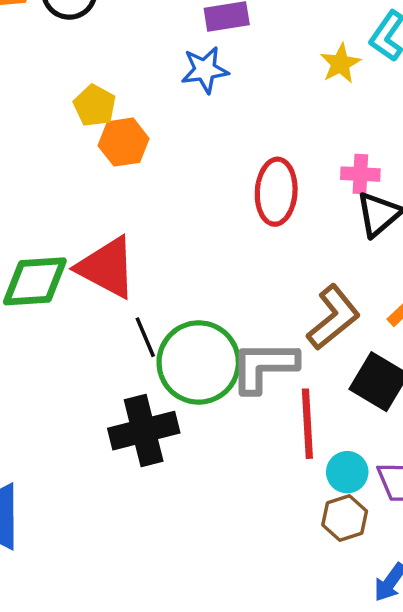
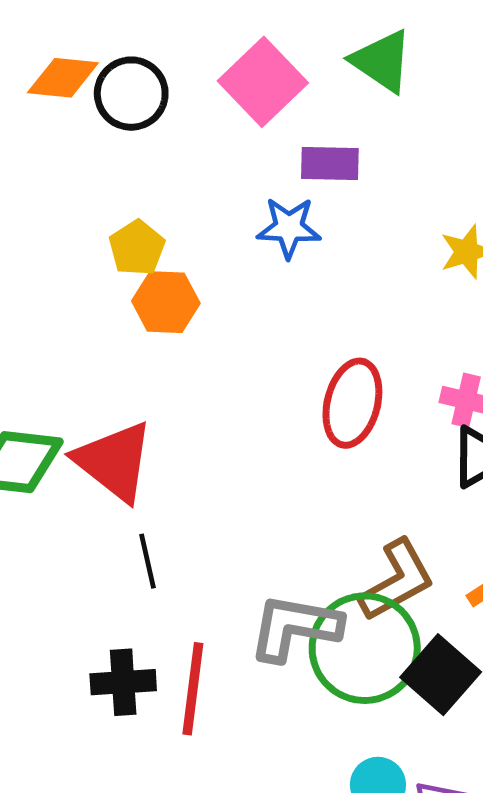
green circle: (199, 362) -> (365, 648), moved
red line: (307, 424) -> (193, 689), moved
black cross: (144, 431) -> (123, 682), size x0.7

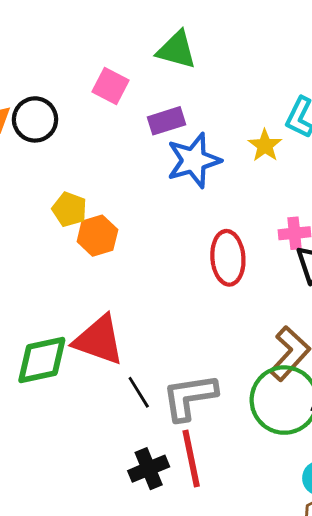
pink square: (263, 82) -> (110, 86), size x0.7
blue star: (289, 228) -> (194, 160), moved, size x1.4
gray L-shape: (295, 627) -> (190, 397), moved

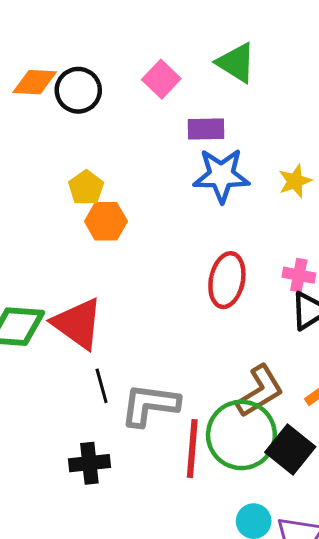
red line: (191, 459) -> (192, 448), moved

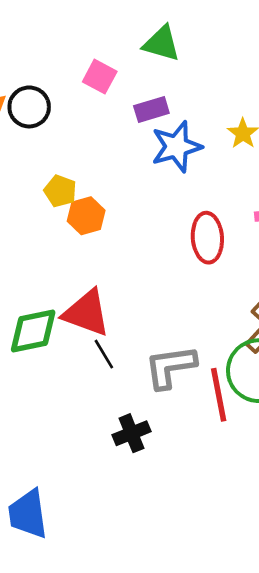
black line: (102, 386) -> (104, 354), moved

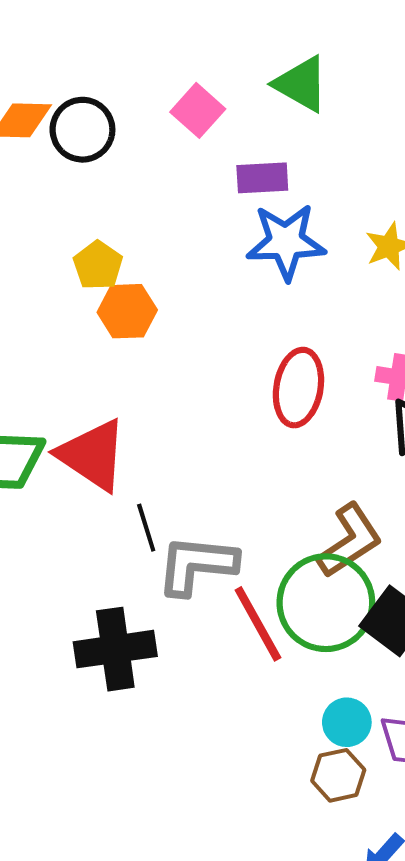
black line: (104, 354) -> (146, 528), moved
red line: (219, 395) -> (258, 624), turned -32
black cross: (132, 433) -> (115, 649), size x1.4

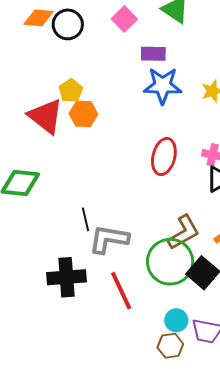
red triangle: (92, 455) -> (46, 116), moved
red line: (258, 624) -> (121, 291), moved

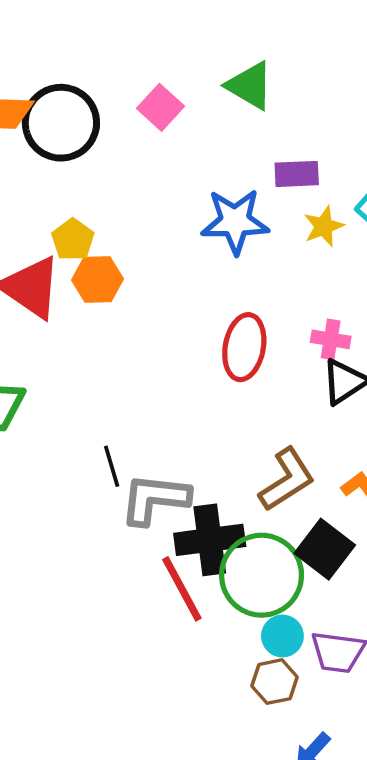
black circle: (68, 24) -> (61, 123), size x1.4
purple rectangle: (153, 54) -> (297, 174), moved
green circle: (170, 262) -> (262, 575), moved
black cross: (67, 277) -> (210, 540), moved

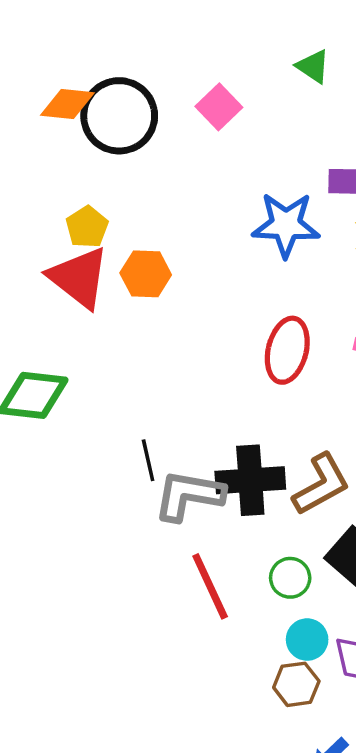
green triangle: (250, 86) -> (313, 66), moved, size x0.7
yellow pentagon: (73, 240) -> (87, 227), moved
black cross: (210, 540) -> (250, 480), moved
green circle: (262, 575) -> (290, 578), size x0.5

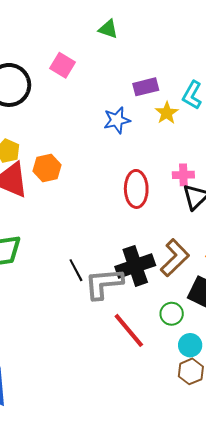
blue star: (286, 225) -> (117, 120), size x0.7

